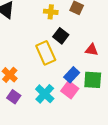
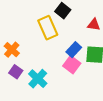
cyan cross: (45, 94) -> (38, 79), moved

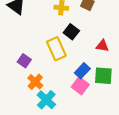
orange cross: (12, 50) -> (35, 82), moved
purple square: (16, 72) -> (24, 61), moved

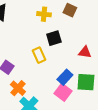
black square: (71, 32) -> (54, 38), turned 35
yellow rectangle: (56, 49) -> (39, 55), size x0.7

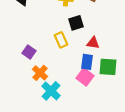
red triangle: (85, 52) -> (93, 43), moved
blue rectangle: (65, 77) -> (87, 62), turned -35

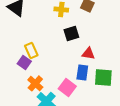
yellow rectangle: (61, 40) -> (31, 50), moved
pink square: (85, 77) -> (67, 87), moved

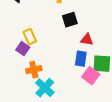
orange cross: (35, 83) -> (34, 70), turned 35
pink square: (67, 87) -> (91, 76), moved

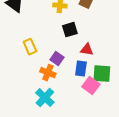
purple square: (23, 49) -> (57, 59), moved
orange cross: (34, 70) -> (48, 73), moved, turned 35

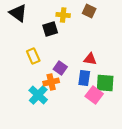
black square: (70, 30) -> (50, 29), moved
orange cross: (48, 73) -> (51, 82), turned -35
cyan cross: (45, 98) -> (38, 95), moved

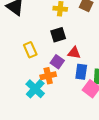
black square: (50, 29) -> (58, 35), moved
red triangle: (90, 59) -> (74, 53), moved

